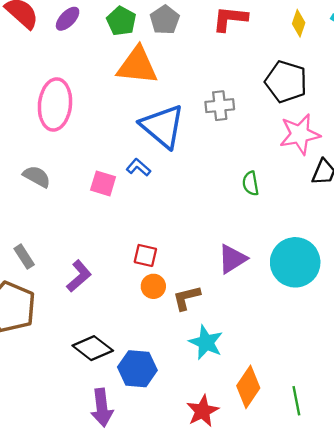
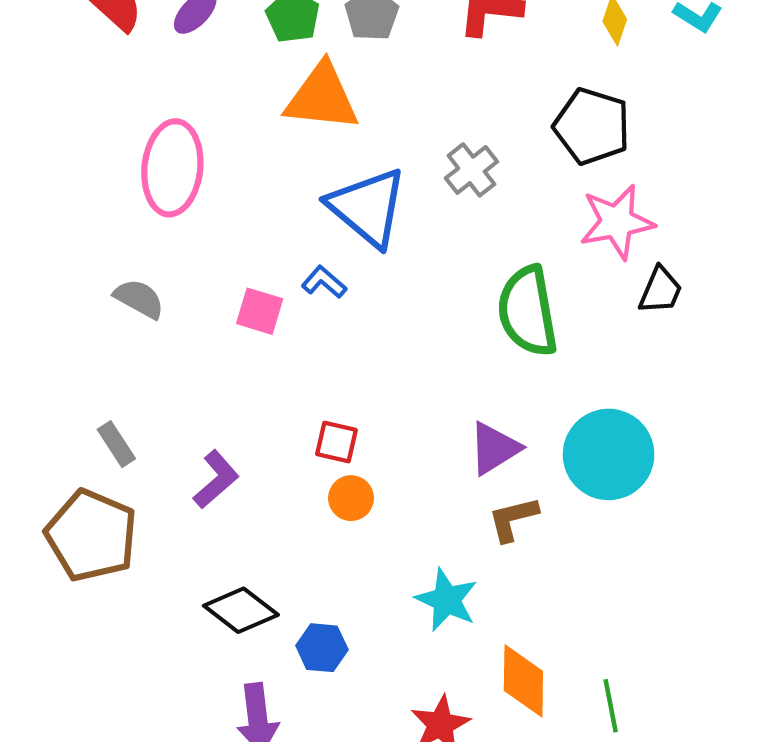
gray cross: (220, 106) -> (471, 170), turned -32
green semicircle: (251, 183) -> (528, 311), size x2.0
brown L-shape: (187, 298) -> (513, 519), moved
blue hexagon: (137, 369) -> (322, 648), size x0.7
orange diamond: (248, 387) -> (523, 681), turned -33

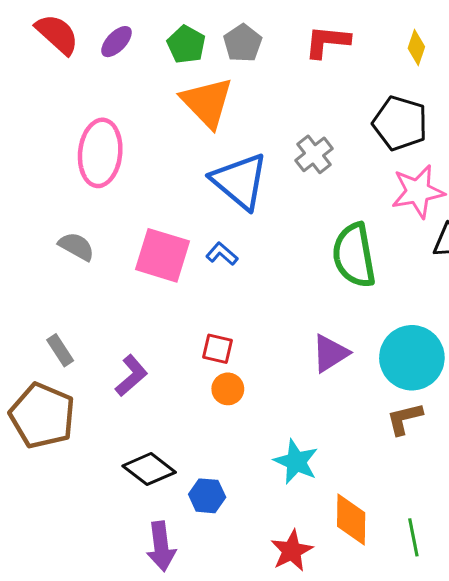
orange triangle: (322, 97) -> (207, 102), turned 40
blue L-shape: (324, 282) -> (222, 254), moved
pink square: (260, 311) -> (163, 255), size x1.6
brown L-shape: (513, 519) -> (404, 419), moved

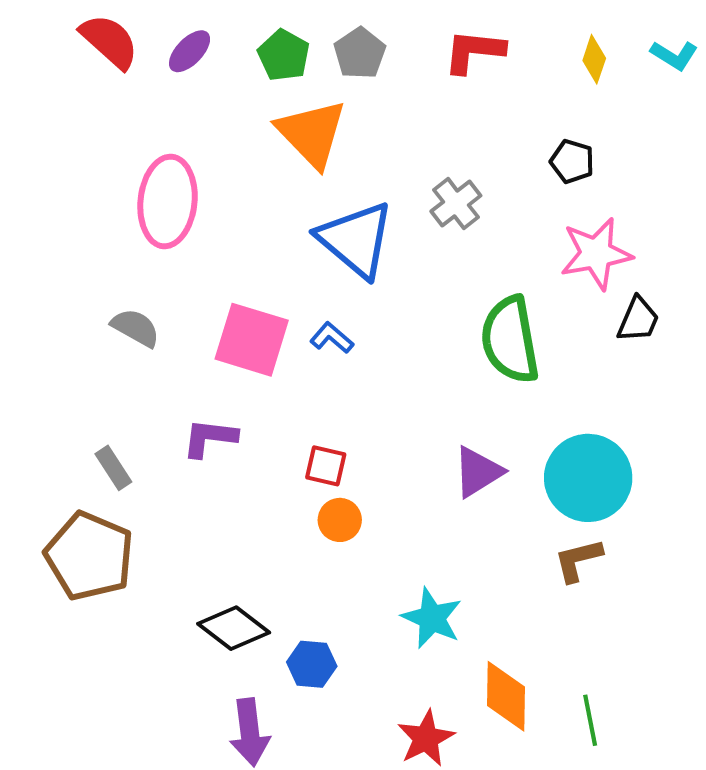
black pentagon: (400, 123) -> (572, 161), size x0.6
purple L-shape: (131, 376) -> (210, 438), moved, turned -132

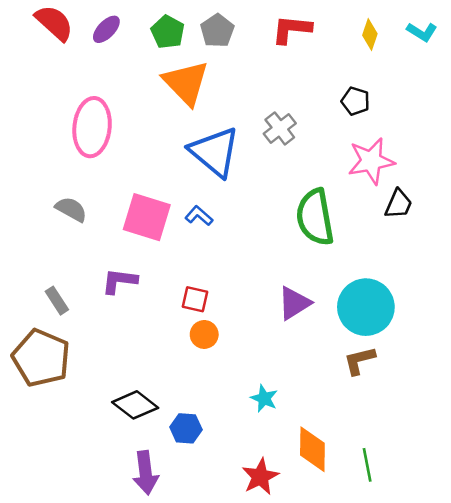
cyan star: (432, 618) -> (264, 398), size x0.7

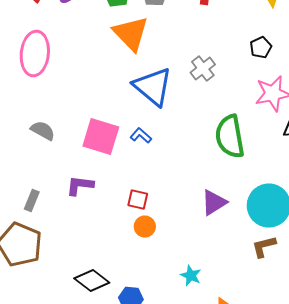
black pentagon: (355, 101) -> (261, 48), turned 30
pink ellipse: (92, 127) -> (35, 54), moved
gray rectangle: (57, 301) -> (32, 200), turned 55

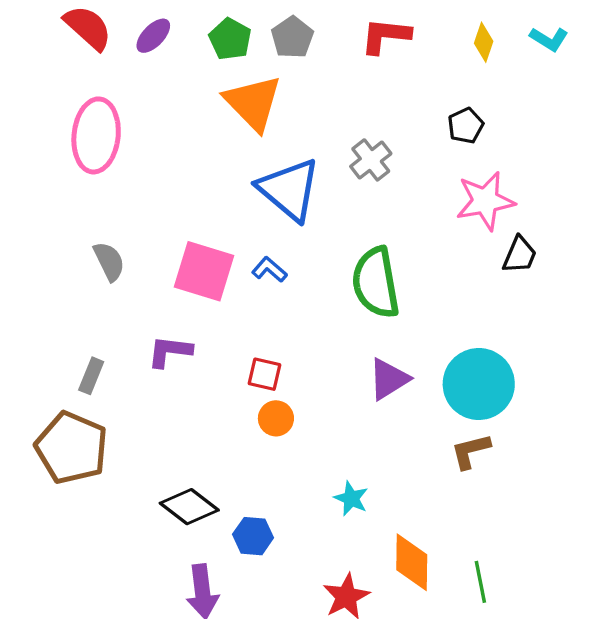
gray semicircle: (43, 130) -> (109, 261), turned 35
green semicircle: (230, 136) -> (376, 283), moved

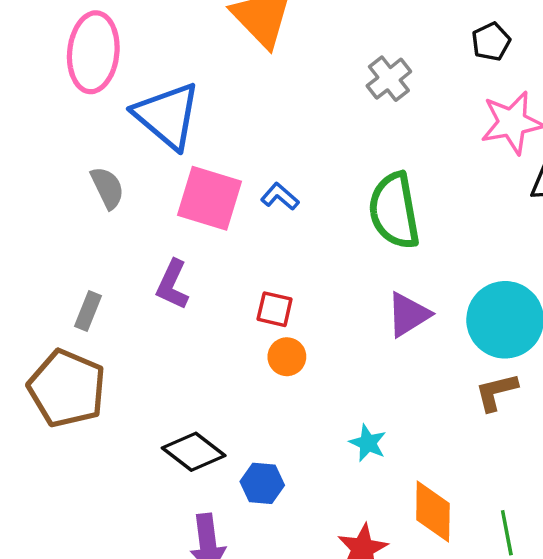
blue triangle: (289, 189) -> (167, 116), moved
purple L-shape: (170, 351) -> (172, 285), turned -72

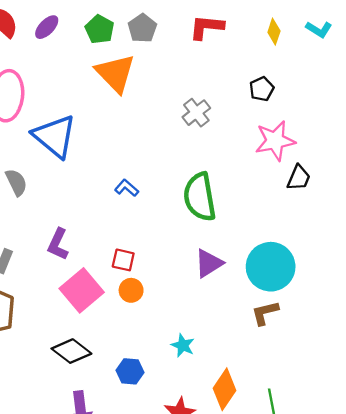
pink square: (209, 198) -> (82, 290), moved, turned 33
blue hexagon: (262, 483) -> (130, 371), moved
orange diamond: (433, 512) -> (224, 389), turned 33

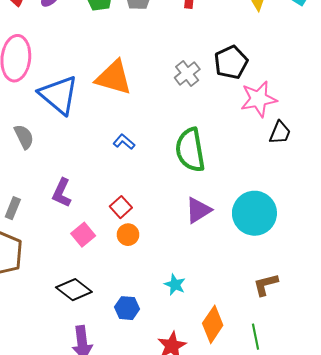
orange triangle: (115, 73) -> (114, 78), moved, turned -30
black pentagon: (262, 89) -> (231, 62), moved, size x1.5
red square: (123, 260) -> (121, 207), turned 35
pink square: (82, 290) -> (83, 235), size x0.6
brown L-shape: (265, 313) -> (266, 285), moved

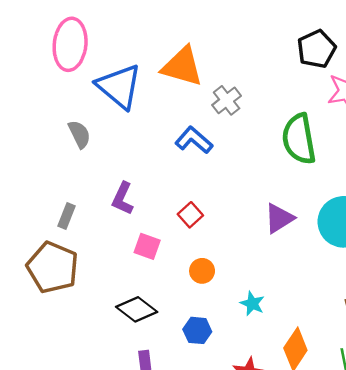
gray cross: (187, 73) -> (227, 100), moved
blue L-shape: (124, 142) -> (194, 140), size x1.5
green semicircle: (190, 150) -> (299, 139), moved
pink square: (83, 235) -> (147, 246), turned -30
orange circle: (128, 235) -> (202, 271), moved

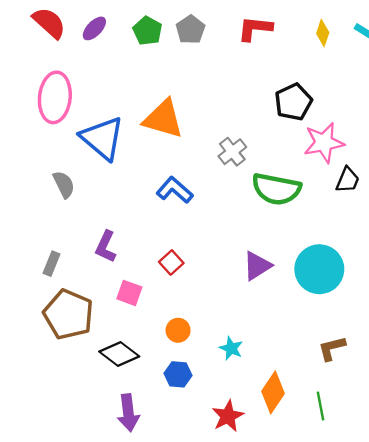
gray cross: (227, 100) -> (232, 152), moved
green semicircle: (299, 139) -> (276, 189), turned -69
brown pentagon: (53, 267) -> (68, 314), moved
orange circle: (202, 271) -> (178, 330), moved

